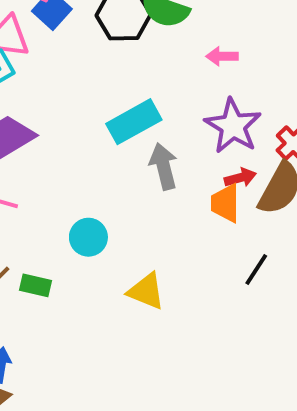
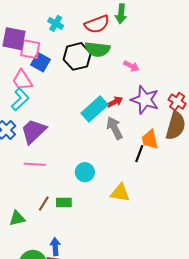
pink arrow: (222, 56) -> (131, 66), turned -140
red arrow: (240, 178) -> (115, 102), moved
black line: (256, 270) -> (139, 154), moved

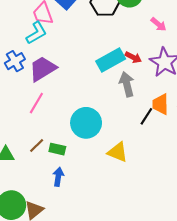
red arrow: (115, 102) -> (133, 57), turned 42
pink line: (35, 164) -> (36, 103), turned -75
cyan circle: (85, 172) -> (86, 123), size x1.5
blue arrow: (55, 247) -> (58, 177), moved

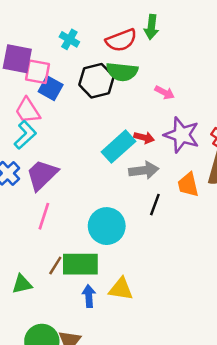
gray arrow: (127, 84) -> (144, 170), turned 110
black line: (146, 116) -> (155, 205), moved
green rectangle: (57, 149) -> (80, 264), size x1.8
yellow triangle: (118, 152) -> (121, 289), moved

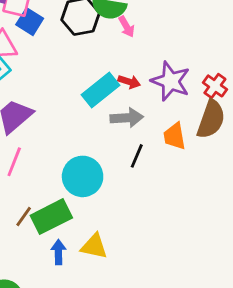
pink arrow: (165, 92) -> (127, 27), moved, turned 30
green rectangle: (80, 264) -> (51, 217), turned -30

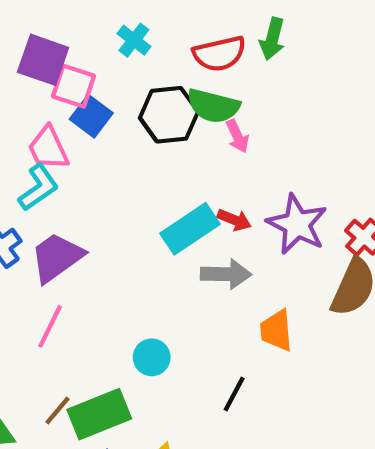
orange trapezoid: (175, 136) -> (276, 330), moved
black line: (137, 156) -> (234, 394), moved
cyan circle: (83, 176) -> (152, 357), size x0.6

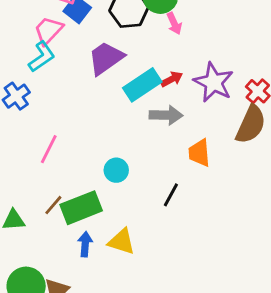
pink trapezoid: (48, 148) -> (48, 31), turned 68
red arrow: (234, 220) -> (172, 79), turned -50
purple trapezoid: (57, 257) -> (106, 58), moved

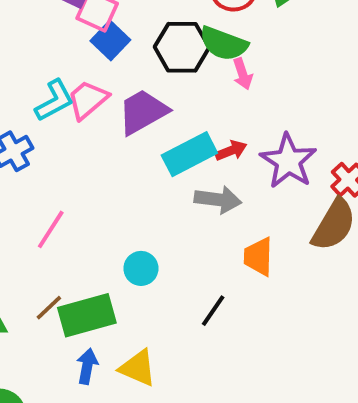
pink trapezoid: (48, 31) -> (88, 100), moved

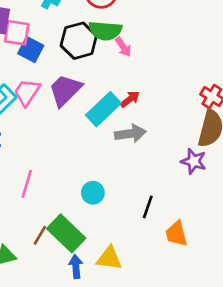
purple star: (288, 161) -> (194, 161), moved, size x0.7
orange trapezoid: (258, 257) -> (176, 234), moved
green rectangle: (87, 315) -> (66, 233), turned 75

